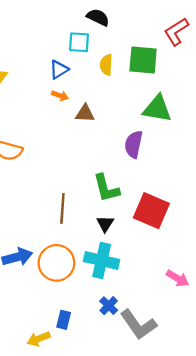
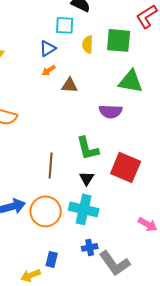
orange arrow: (60, 96) -> (49, 70), turned 128
purple semicircle: (134, 144) -> (111, 111), turned -100
blue cross: (109, 306) -> (90, 247), turned 35

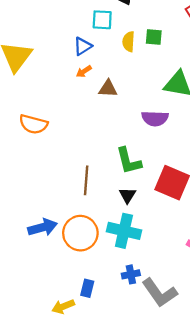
green square: (119, 40) -> (154, 37), moved, size x0.6

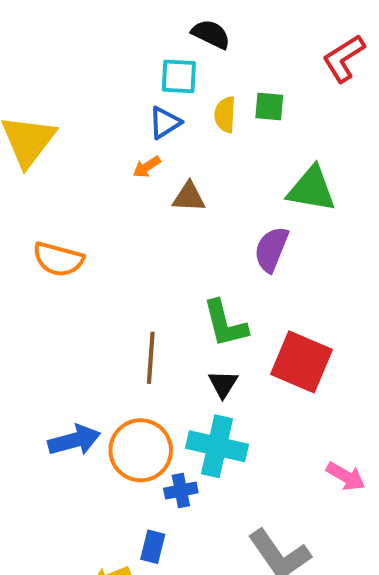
blue triangle: (83, 46) -> (165, 123), moved
purple semicircle: (155, 118) -> (271, 249), turned 110
blue cross: (131, 274) -> (181, 490), moved

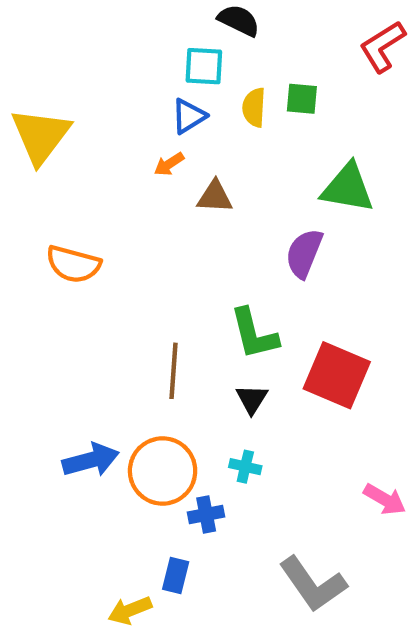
cyan cross: (217, 446) -> (245, 467), size x0.5

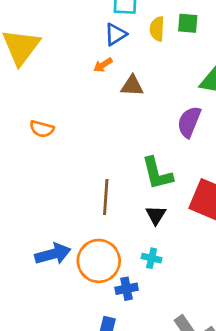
orange semicircle: (73, 264) -> (42, 129), size x0.7

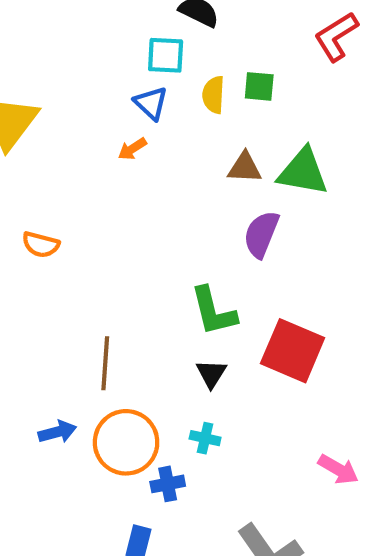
blue triangle: (115, 34) -> (151, 103), turned -45
brown triangle: (132, 86) -> (245, 168), moved
brown line: (106, 197) -> (105, 363), moved
blue arrow: (53, 254) -> (57, 432), size x0.7

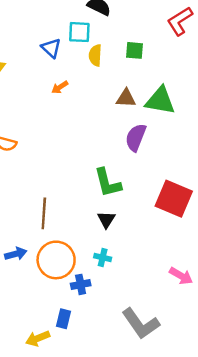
yellow semicircle: (213, 95) -> (95, 55), moved
blue triangle: (151, 103) -> (51, 48), moved
red square: (293, 351) -> (174, 199), moved

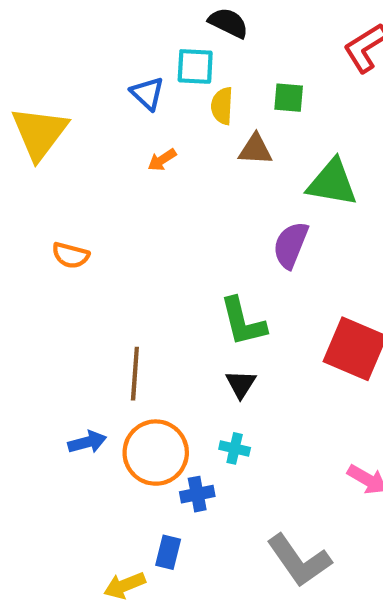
brown triangle: (126, 98) -> (255, 149), moved

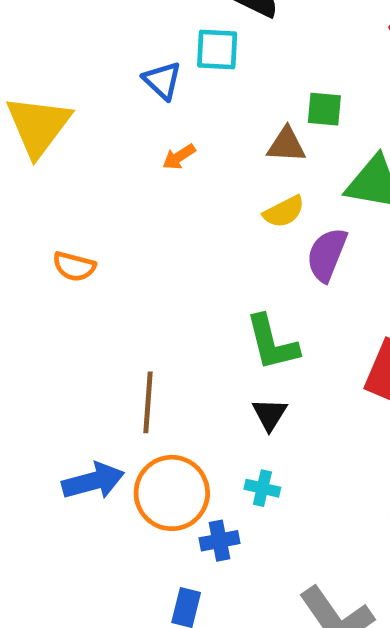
green square: (289, 98) -> (324, 109), moved
yellow semicircle: (222, 106) -> (284, 212), moved, turned -120
blue arrow: (87, 442) -> (93, 481), size x1.4

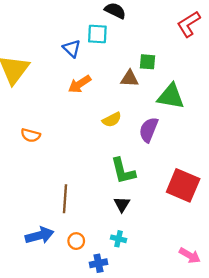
orange arrow: (179, 157) -> (80, 84), size x1.5
yellow semicircle: (284, 212) -> (112, 120), moved
orange circle: (172, 493) -> (76, 241), size x0.5

